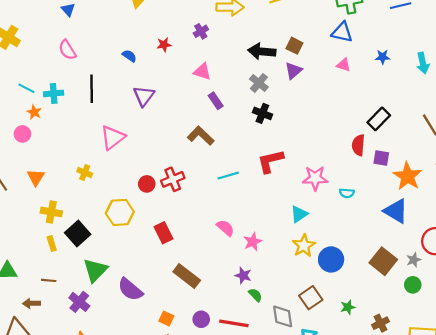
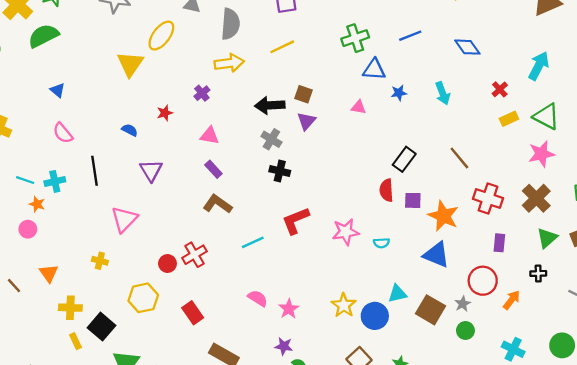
blue triangle: (342, 32) -> (374, 69), moved
purple rectangle: (216, 101) -> (213, 169), moved
cyan triangle: (299, 214) -> (397, 294), moved, turned 30

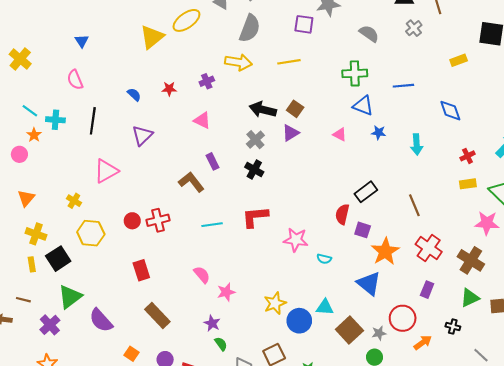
purple rectangle: (213, 169) -> (213, 161), moved
brown cross: (536, 198) -> (471, 260), turned -30
yellow hexagon: (143, 298) -> (91, 233), moved

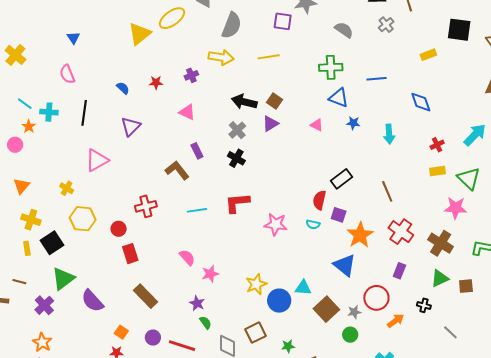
red circle: (132, 221) -> (119, 229), moved
cyan semicircle: (324, 259) -> (313, 224), moved

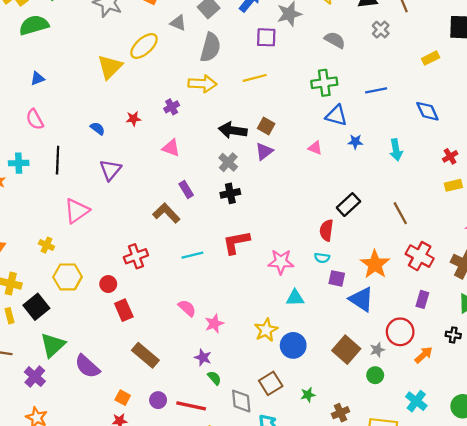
blue triangle: (73, 38) -> (37, 78), turned 48
black cross: (236, 158) -> (230, 193), turned -36
purple square: (339, 215) -> (337, 278), moved
cyan triangle: (303, 288) -> (295, 298), moved

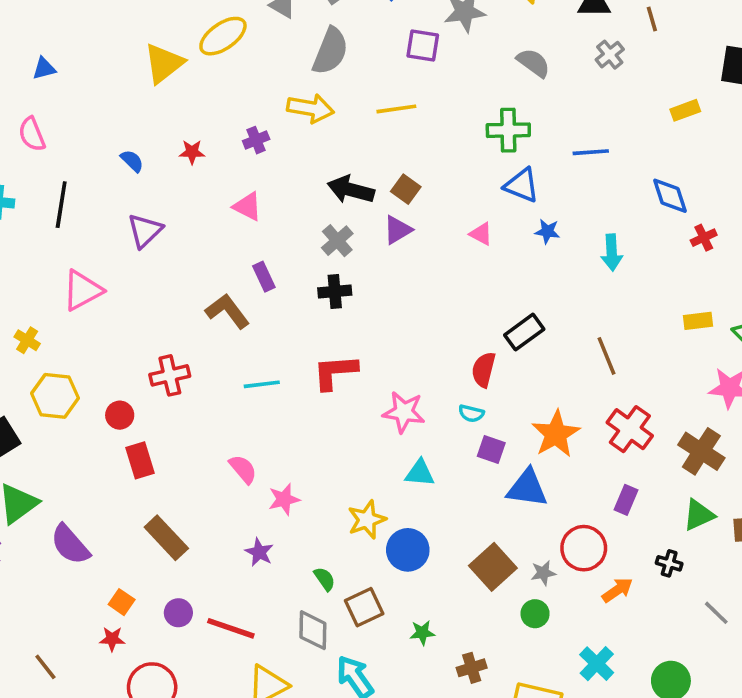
red cross: (450, 156) -> (704, 238), moved
blue triangle: (361, 299) -> (527, 488), turned -32
green semicircle: (214, 378) -> (325, 579), moved

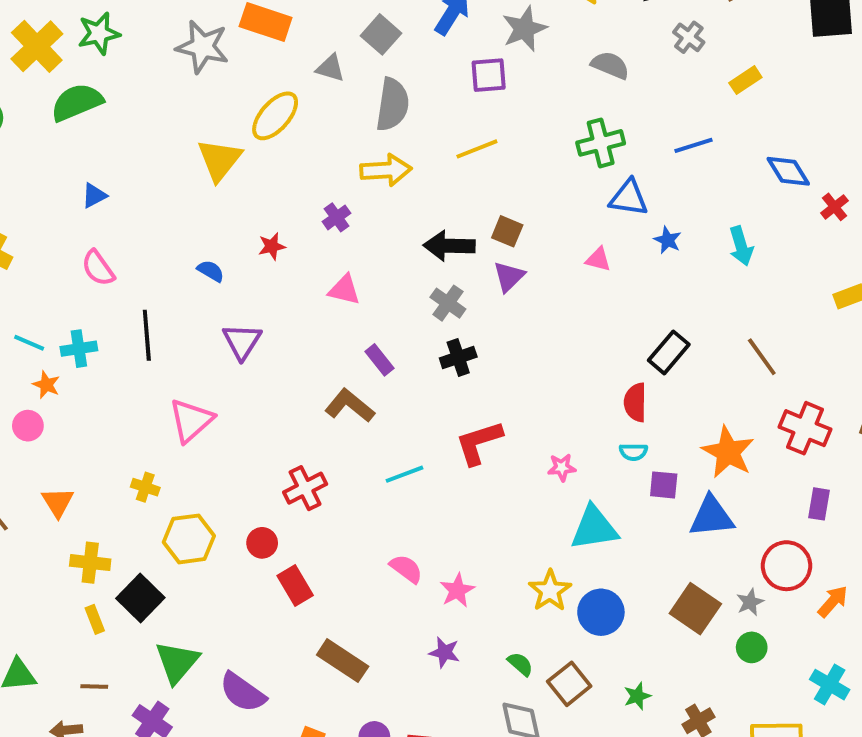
yellow rectangle: (685, 110) -> (745, 80), moved
blue star: (547, 231) -> (668, 240), turned 30
pink star: (404, 412) -> (562, 467), size x0.6
cyan triangle: (420, 473) -> (594, 528), size x1.5

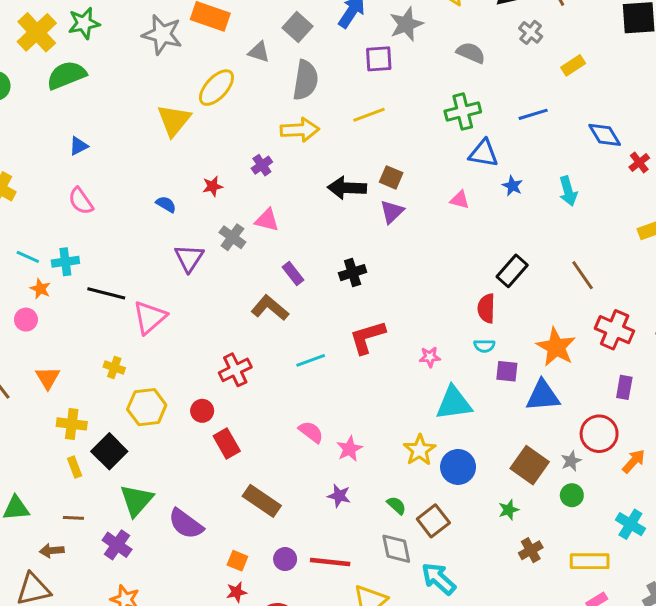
gray cross: (448, 303) -> (232, 237), moved
black line: (147, 335) -> (106, 293), moved, turned -72
green star: (637, 696) -> (509, 510), moved

